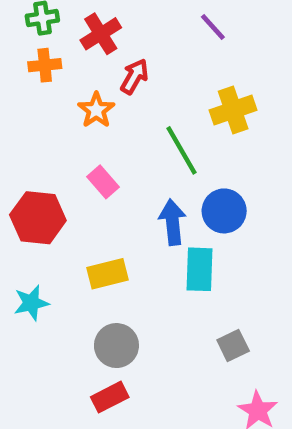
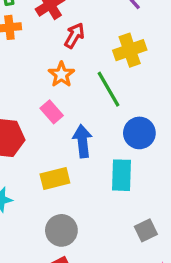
orange star: (96, 110) -> (61, 74), moved
yellow cross: (233, 110) -> (130, 50), moved
blue arrow: (173, 222) -> (83, 141), moved

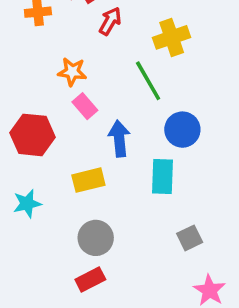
orange star: (61, 74) -> (72, 72), moved, turned -30

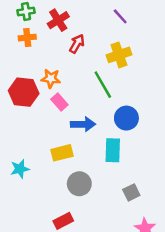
red hexagon: (32, 135) -> (24, 92), moved
blue arrow: (119, 139) -> (83, 124), turned 95
gray circle: (96, 238) -> (79, 184), moved

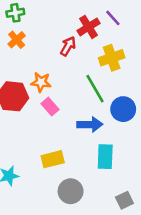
red cross: (58, 20) -> (89, 27), moved
orange cross: (27, 38) -> (17, 40), turned -35
blue circle: (126, 118) -> (123, 109), moved
blue arrow: (83, 124) -> (90, 124), moved

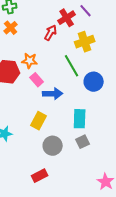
blue arrow: (90, 124) -> (53, 94), moved
yellow rectangle: (53, 159) -> (39, 121), turned -48
gray square: (124, 200) -> (83, 142), moved

